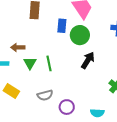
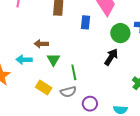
green circle: (80, 35) -> (120, 33), moved
green line: (49, 63) -> (74, 72), moved
yellow rectangle: (11, 91) -> (44, 87), moved

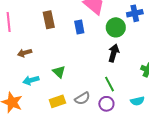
brown arrow: (41, 44) -> (25, 53), moved
green line: (74, 72) -> (109, 84), moved
yellow rectangle: (44, 87) -> (57, 101), turned -35

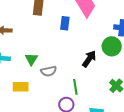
green circle: (116, 27) -> (112, 46), moved
gray semicircle: (82, 98) -> (49, 71), moved

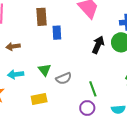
blue rectangle: (65, 23) -> (57, 33), moved
black arrow: (89, 59) -> (98, 45), moved

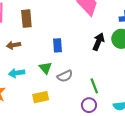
brown rectangle: (42, 17) -> (26, 19), moved
blue rectangle: (57, 33) -> (58, 45), moved

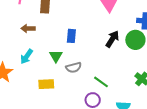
cyan arrow: (17, 73) -> (27, 57), turned -56
green line: (94, 86) -> (101, 82), turned -42

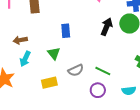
brown arrow: (28, 28) -> (20, 40), moved
gray semicircle: (74, 67) -> (76, 70), moved

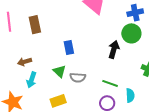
black arrow: (107, 27) -> (114, 49), moved
gray semicircle: (76, 70) -> (78, 78), moved, turned 35
cyan semicircle: (129, 91) -> (130, 95), moved, turned -80

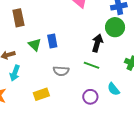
green triangle: (60, 71) -> (35, 45), moved
green line: (110, 83) -> (92, 65), moved
cyan semicircle: (130, 95) -> (113, 89), turned 144

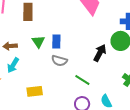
green line: (92, 65) -> (82, 80), moved
gray semicircle: (61, 71) -> (59, 61), moved

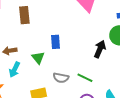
green triangle: (38, 42) -> (38, 58), moved
gray semicircle: (59, 61) -> (61, 78), moved

